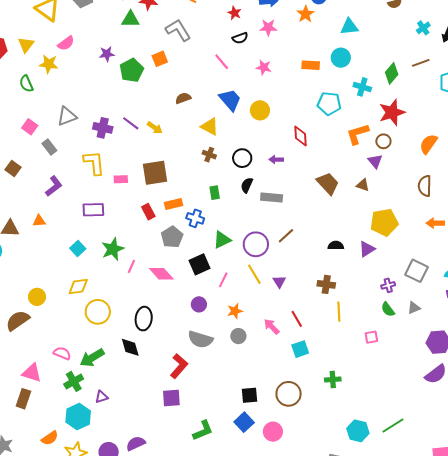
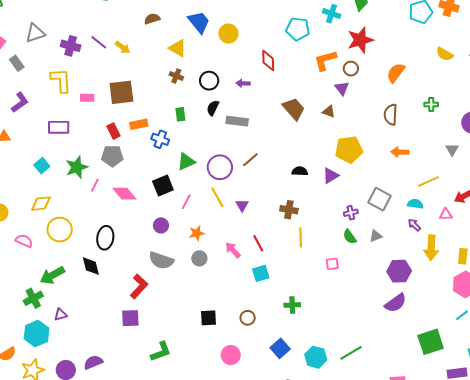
gray pentagon: (172, 237) -> (112, 156), moved, turned 30
pink semicircle: (62, 353) -> (24, 241), moved
brown circle: (289, 394) -> (248, 318), size x0.6
blue square: (244, 422) -> (280, 348), moved

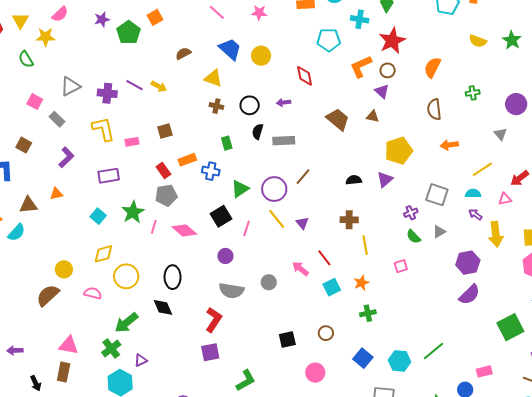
brown square: (121, 92) -> (165, 131), size x0.6
orange star: (197, 233) -> (361, 283), moved

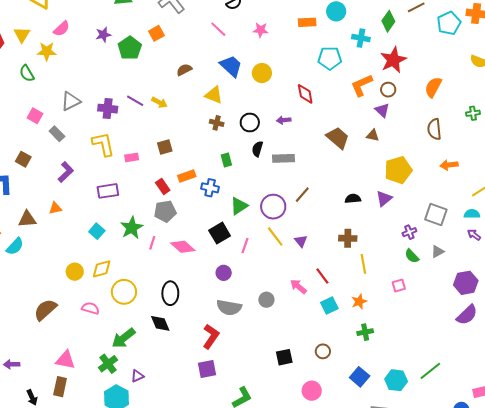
yellow circle: (64, 269) -> (75, 272), moved

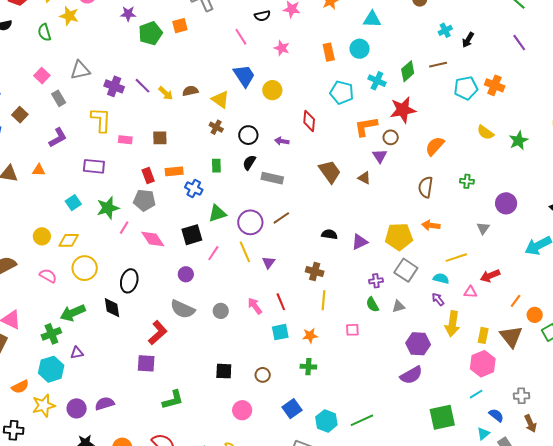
orange rectangle: (307, 22) -> (329, 52), turned 66
brown semicircle: (184, 70) -> (190, 91), moved
yellow pentagon: (398, 170) -> (399, 237), moved

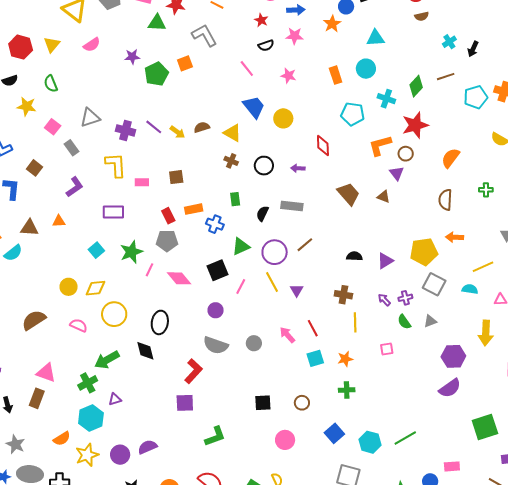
yellow star: (69, 16) -> (27, 106), moved
black semicircle: (249, 163) -> (262, 214), moved
purple arrow: (438, 299) -> (384, 300), moved

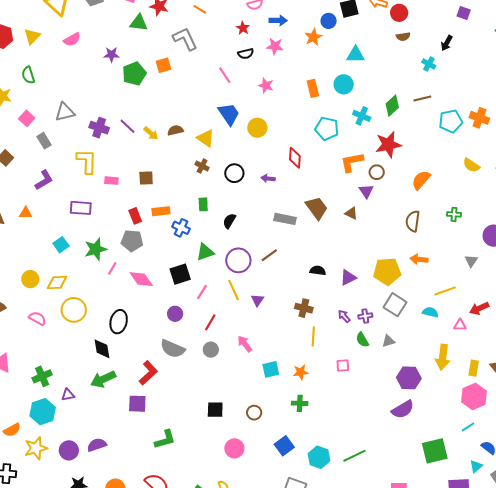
cyan cross: (449, 42) -> (429, 64), turned -32
black arrow: (473, 49) -> (447, 43), moved
gray rectangle: (292, 206) -> (285, 219), moved
red line: (313, 328) -> (210, 322), moved, turned 54
green arrow: (107, 360) -> (103, 379), moved

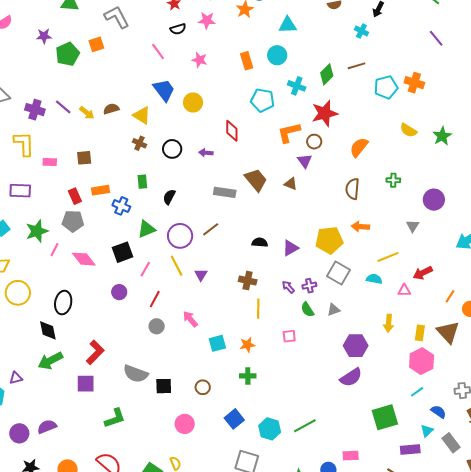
gray semicircle: (173, 349) -> (136, 374), moved
yellow arrow: (443, 357) -> (389, 323), size x0.7

